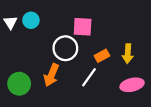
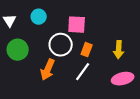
cyan circle: (31, 20) -> (39, 17), moved
orange rectangle: (102, 56) -> (87, 50), moved, turned -40
green circle: (19, 84) -> (18, 50), moved

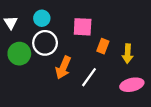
white circle: (61, 45) -> (45, 43), moved
orange rectangle: (87, 50) -> (103, 46), moved
orange arrow: (48, 70) -> (63, 68), moved

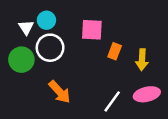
white triangle: (11, 23) -> (26, 27), moved
orange arrow: (63, 68) -> (60, 92), moved, turned -65
white line: (89, 77) -> (112, 101), moved

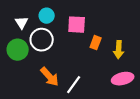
cyan circle: (46, 20) -> (47, 16), moved
white line: (112, 101) -> (74, 85), moved

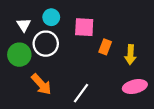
orange arrow: (50, 77) -> (41, 84), moved

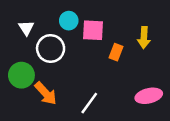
cyan circle: (51, 17) -> (69, 21), moved
green circle: (19, 55) -> (21, 75), moved
yellow arrow: (130, 55) -> (144, 38), moved

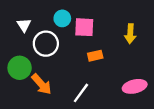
orange rectangle: (116, 52) -> (95, 56), moved, turned 56

